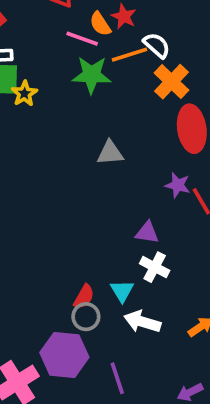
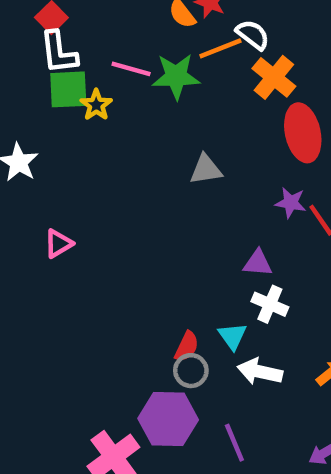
pink line: (82, 39) -> (131, 69), moved

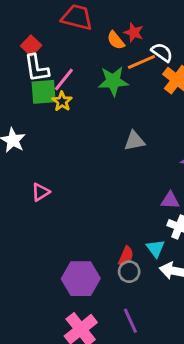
pink line: (131, 69) -> (64, 79), moved, turned -65
purple hexagon: (168, 419) -> (81, 279), moved
purple line: (234, 443) -> (130, 321), moved

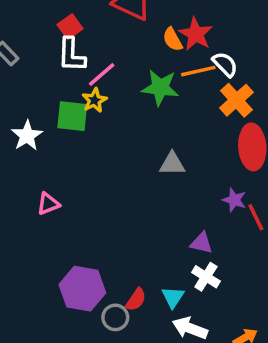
red star: (134, 32) -> (196, 34), size x1.4
green square: (44, 92) -> (72, 116), moved
gray circle: (129, 272) -> (115, 317), moved
purple hexagon: (81, 279) -> (82, 289), moved

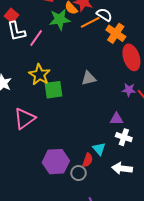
green star: (160, 88) -> (60, 19), moved
yellow star: (94, 100) -> (39, 75), moved, size x1.5
green square: (72, 116) -> (53, 90), moved
pink triangle: (48, 204) -> (25, 119), size x1.6
cyan triangle: (173, 297) -> (99, 149), moved

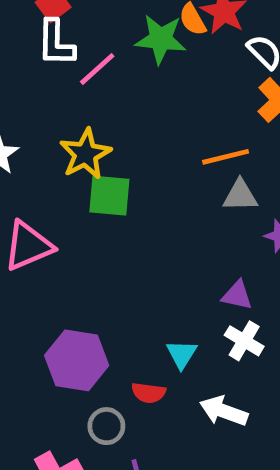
orange line: (90, 22) -> (226, 157), moved
gray triangle: (89, 78) -> (240, 196), moved
red semicircle: (88, 160) -> (149, 393), moved, turned 64
gray circle: (79, 173) -> (106, 426), moved

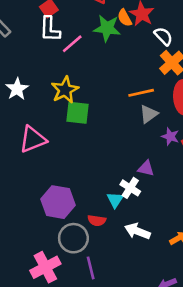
gray triangle: (240, 196) -> (149, 114), turned -36
white cross: (244, 341) -> (130, 188), moved
gray circle: (106, 426) -> (73, 238), size x1.5

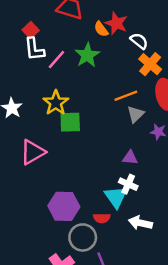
green star: (107, 28) -> (87, 55), moved, turned -30
purple triangle: (146, 168) -> (130, 158), moved
cyan triangle: (115, 200) -> (116, 197), size x1.5

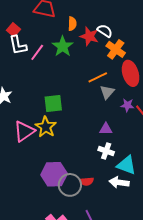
red star: (116, 23) -> (89, 36), moved
orange semicircle: (101, 29) -> (72, 24), turned -136
yellow star: (56, 103) -> (46, 127), moved
cyan triangle: (116, 197) -> (127, 165), moved, turned -30
gray circle: (83, 237) -> (70, 185), moved

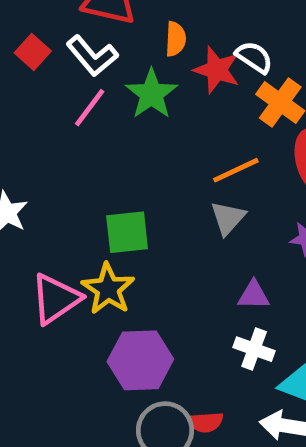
white L-shape: (18, 45) -> (92, 56), moved, turned -30
gray triangle: (107, 92) -> (228, 218), moved
purple hexagon: (54, 174) -> (140, 360), moved

